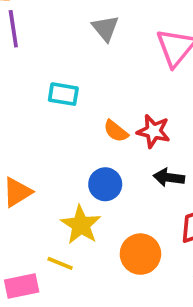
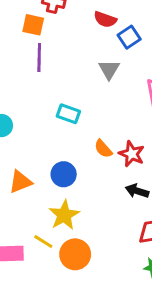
blue circle: (105, 184) -> (64, 174), moved
orange circle: (140, 254) -> (75, 254), moved

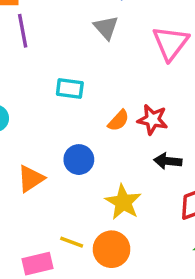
orange semicircle: (103, 149) -> (118, 121), turned -84
yellow star: (64, 215) -> (123, 202), moved

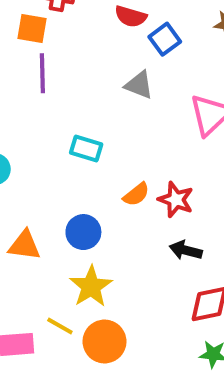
gray triangle: (106, 28) -> (139, 85), turned -36
orange triangle: (31, 179) -> (24, 245), turned 32
yellow star: (123, 202) -> (91, 287), moved

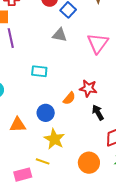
orange semicircle: (136, 194) -> (69, 98), moved
black arrow: (186, 250) -> (98, 112), turned 56
orange circle: (105, 341) -> (89, 163), moved

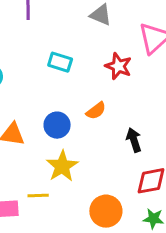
red star: (88, 88) -> (118, 66), moved
yellow line: (43, 161) -> (38, 196), turned -32

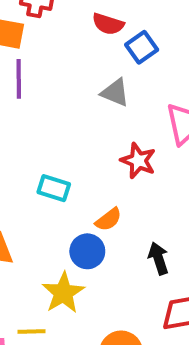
cyan rectangle: (60, 62) -> (54, 188), moved
blue circle: (57, 125) -> (87, 251), moved

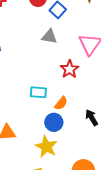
red star: (138, 161) -> (70, 69), turned 30
cyan rectangle: (54, 188) -> (38, 92), moved

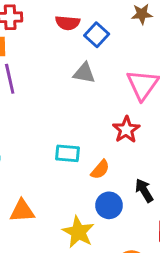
red star: (70, 69) -> (126, 130), moved
blue circle: (54, 122) -> (109, 205), moved

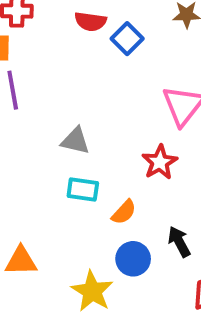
gray triangle: (84, 73) -> (75, 141), moved

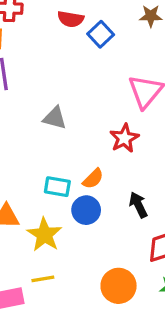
cyan rectangle: (83, 189) -> (57, 187), moved
blue circle: (133, 259) -> (86, 210), moved
yellow star: (92, 291) -> (44, 235), moved

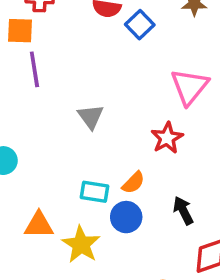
gray triangle: (55, 118) -> (91, 117), turned 40

